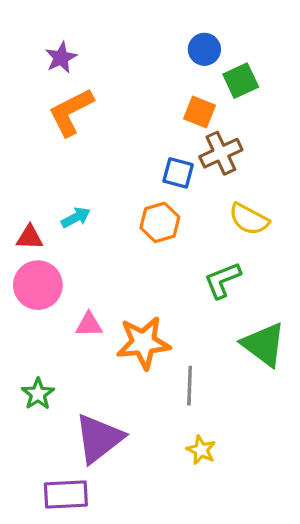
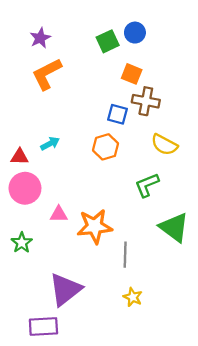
green square: (241, 81) -> (108, 41), moved
brown cross: (221, 153) -> (146, 101), turned 36
green star: (38, 394) -> (22, 243), moved

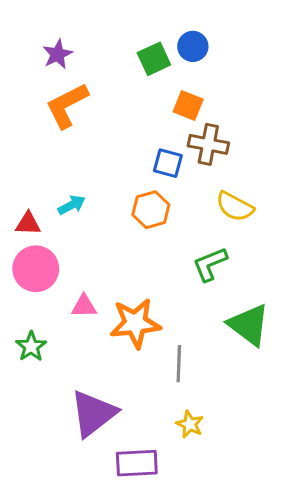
purple rectangle: (43, 326) -> (137, 463), moved

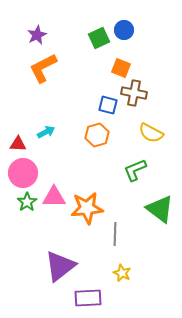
pink triangle: (84, 306) -> (54, 197), size x1.4
green star: (31, 347) -> (27, 202), moved

